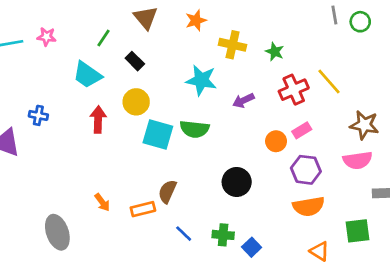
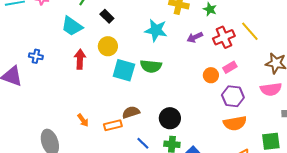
purple arrow: (243, 100) -> (195, 37), moved
black circle: (237, 182) -> (170, 118), moved
brown semicircle: (167, 191) -> (131, 112), turned 48

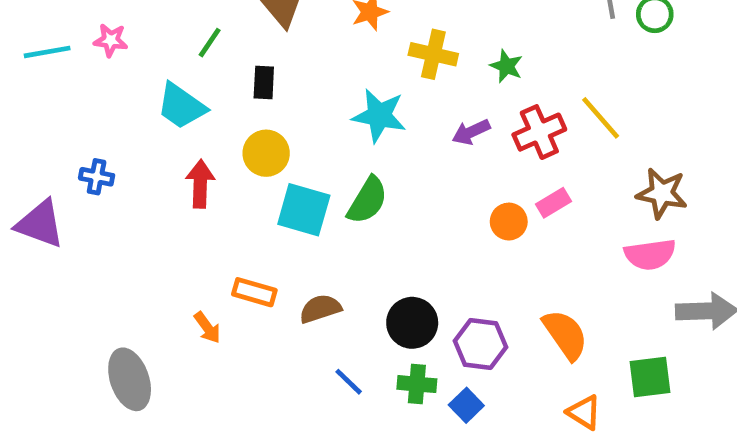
black rectangle: (107, 16) -> (264, 83), turned 48
green semicircle: (151, 66) -> (367, 200), turned -65
purple hexagon: (233, 96) -> (480, 344), moved
orange semicircle: (235, 123) -> (565, 335), turned -115
orange rectangle: (113, 125) -> (254, 292), moved, turned 30

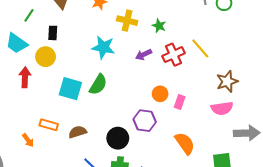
yellow circle: (266, 153) -> (46, 57), moved
brown star: (662, 193) -> (227, 81), turned -30
pink rectangle: (553, 203) -> (180, 102), moved, turned -40
purple hexagon: (480, 344) -> (145, 121), moved

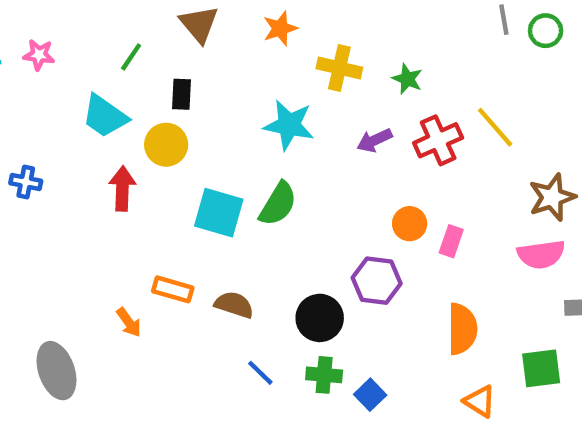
brown semicircle: (78, 132) -> (234, 305), turned 36
orange semicircle: (185, 143) -> (462, 329), turned 35

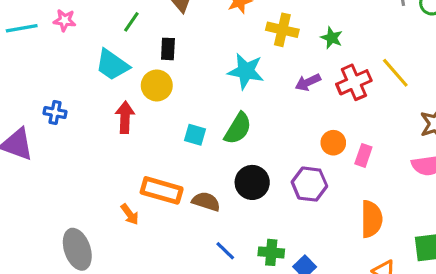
cyan square: (219, 213) -> (195, 135), size x0.6
orange rectangle: (173, 289) -> (162, 190), size x1.4
black circle: (320, 318) -> (252, 182), moved

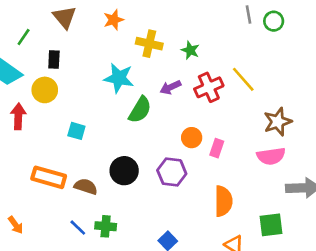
green semicircle: (238, 128) -> (140, 110), moved
orange arrow: (130, 214) -> (16, 225), moved
blue line: (225, 251) -> (78, 228), moved
green cross: (271, 252) -> (106, 226), moved

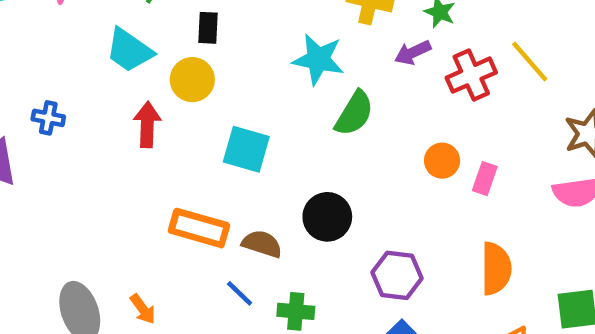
purple arrow: (170, 87) -> (413, 53), moved
cyan square: (76, 131) -> (246, 149), size x1.5
purple hexagon: (172, 172) -> (397, 275), moved
blue line: (78, 228) -> (240, 293), moved

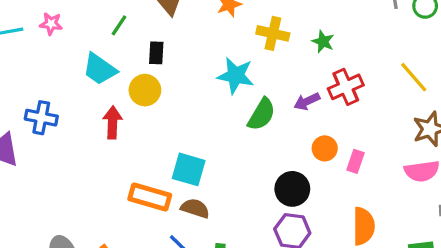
purple arrow: (413, 53) -> (307, 101), moved
yellow line: (530, 62) -> (414, 77), moved
blue cross: (48, 118) -> (41, 118), size x1.4
cyan square: (246, 149) -> (189, 169), moved
black circle: (327, 217) -> (292, 189), moved

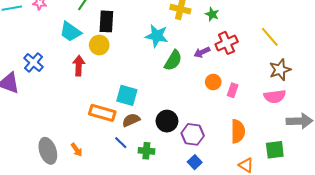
black rectangle: (156, 53) -> (106, 21), size x1.5
blue cross: (41, 118) -> (33, 62), turned 30
black circle: (292, 189) -> (167, 121), moved
brown semicircle: (195, 208) -> (131, 120), turned -42

